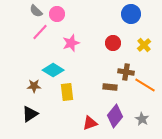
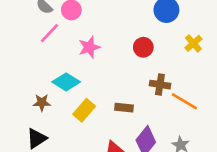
yellow cross: (144, 45) -> (193, 43), moved
brown rectangle: (110, 87) -> (124, 108), moved
yellow rectangle: (67, 92) -> (84, 110), turned 48

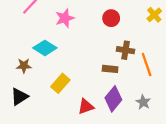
orange line: (184, 101) -> (147, 65), turned 40
brown rectangle: (124, 108) -> (110, 69), moved
yellow rectangle: (84, 110) -> (60, 83), moved

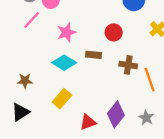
cyan diamond: (45, 48) -> (64, 63), moved
brown rectangle: (110, 69) -> (93, 55), moved

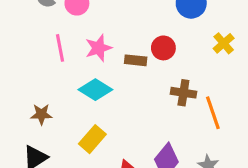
pink line: (32, 20) -> (60, 48), moved, turned -54
brown rectangle: (93, 55) -> (136, 60), moved

